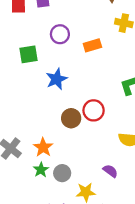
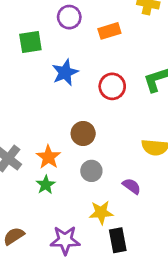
red circle: (94, 110) -> (112, 86), moved
brown circle: (71, 118) -> (83, 133), moved
gray circle: (62, 173) -> (91, 171), moved

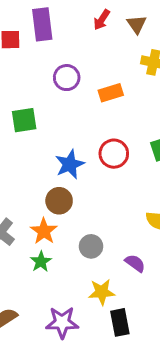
green square: (30, 42) -> (24, 120), moved
blue star: (65, 73) -> (70, 164), moved
brown circle: (83, 133) -> (59, 201), moved

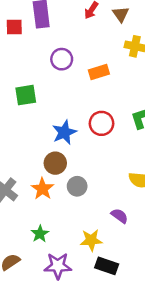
gray circle: (91, 246) -> (77, 186), moved
green star: (41, 262) -> (40, 234), moved
black rectangle: (120, 322) -> (107, 266), turned -60

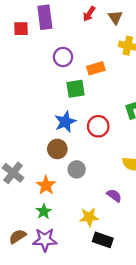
green square: (26, 95) -> (75, 89), moved
red circle: (102, 123) -> (98, 126), moved
orange star: (42, 189) -> (46, 185), moved
purple star: (58, 266) -> (45, 240), moved

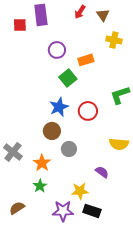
green square: (75, 89) -> (68, 78), turned -30
purple star: (45, 240) -> (63, 211), moved

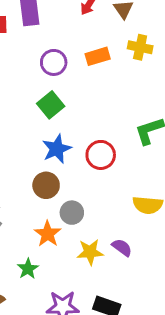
orange rectangle: (86, 60) -> (98, 56), moved
green square: (68, 78) -> (51, 105), moved
orange star: (42, 163) -> (48, 234), moved
yellow star: (80, 191) -> (90, 252), moved

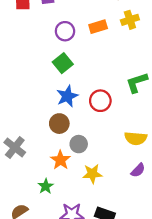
yellow cross: (140, 47) -> (130, 20), turned -30
purple semicircle: (122, 247) -> (138, 170), moved, turned 98

